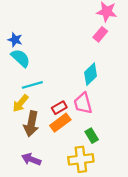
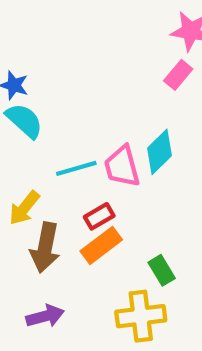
cyan line: (32, 85) -> (76, 168), moved
pink trapezoid: (83, 103) -> (122, 166), moved
purple arrow: (31, 159) -> (45, 316), turned 144

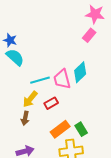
yellow arrow: (24, 208) -> (30, 99), moved
orange rectangle: (101, 245) -> (60, 129), moved
brown arrow: (45, 247) -> (25, 118), size x0.6

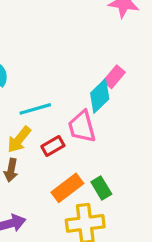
pink rectangle: (89, 35) -> (114, 77), moved
pink trapezoid: (62, 79) -> (82, 127), moved

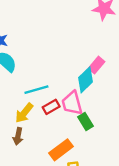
red rectangle: (53, 146) -> (51, 107), moved
green rectangle: (101, 188) -> (86, 122), moved

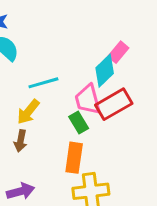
red rectangle: (51, 107) -> (114, 104), moved, size x1.6
green rectangle: (86, 122) -> (79, 123), moved
orange rectangle: (61, 150) -> (74, 158), turned -45

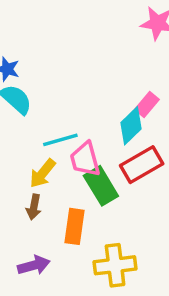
pink trapezoid: (88, 100) -> (85, 159), moved
green rectangle: (79, 123) -> (101, 186), size x1.5
orange rectangle: (74, 158) -> (74, 226), moved

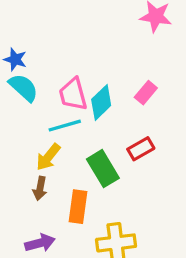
cyan diamond: (131, 126) -> (101, 102), moved
pink trapezoid: (85, 159) -> (73, 94), moved
red rectangle: (142, 165) -> (141, 149), size x0.7

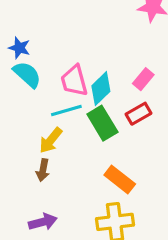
red rectangle: (141, 149) -> (139, 114), moved
green rectangle: (103, 169) -> (102, 123), moved
orange rectangle: (78, 207) -> (120, 180), moved, turned -60

